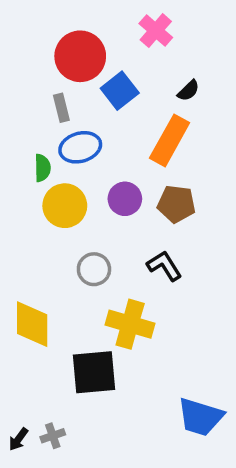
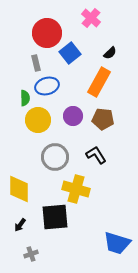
gray circle: (94, 269) -> (55, 157), size x1.4
black arrow: (18, 439) -> (20, 225), moved

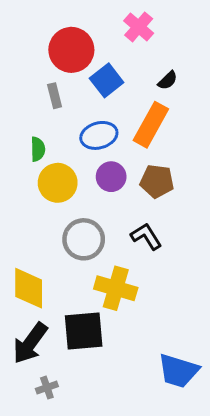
blue ellipse: (47, 86) -> (99, 135), moved
black arrow: (20, 225) -> (30, 343), size x2.0

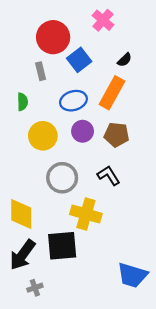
green semicircle: (38, 149) -> (22, 102), moved

